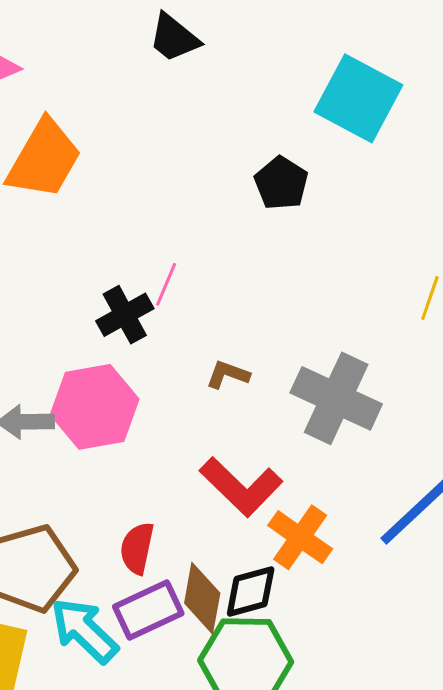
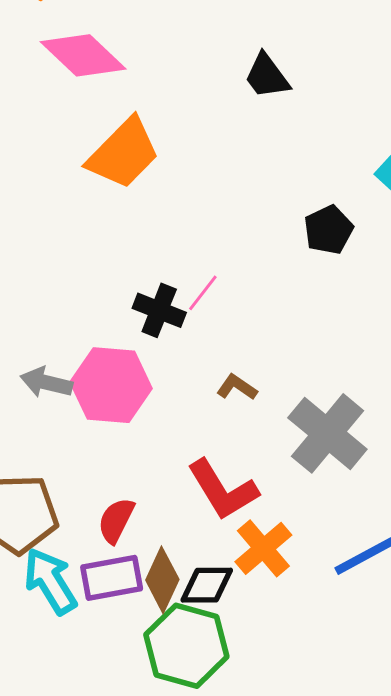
black cross: (125, 315) -> (159, 310), turned 36

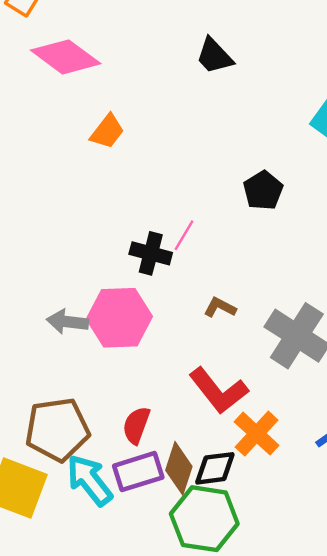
orange trapezoid: (123, 153) -> (107, 131), size x0.6
black pentagon: (329, 230) -> (263, 190), moved

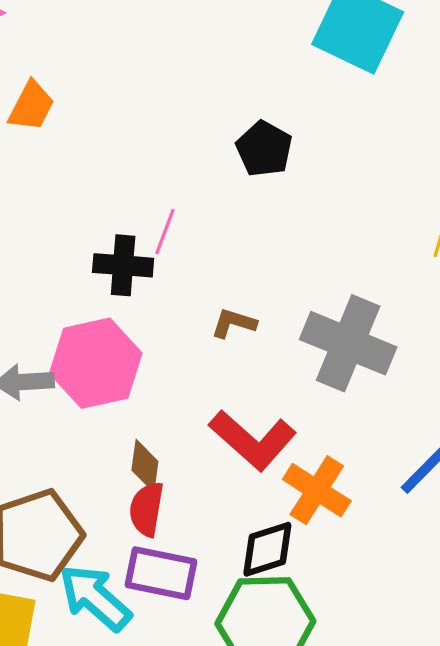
brown diamond: (179, 468) -> (145, 466), moved, size x0.7
purple rectangle: (138, 472) -> (161, 573), turned 39

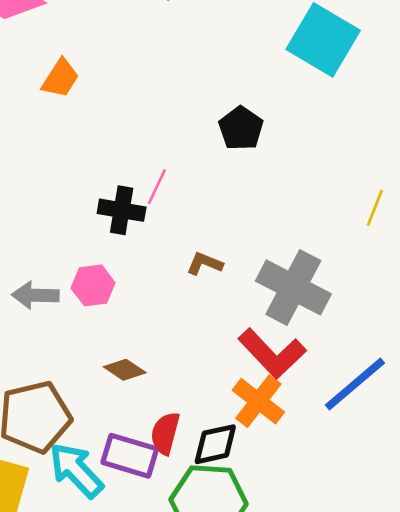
pink hexagon: (96, 363) -> (93, 285), size x0.6
red L-shape: (253, 440) -> (272, 353), moved
brown diamond: (145, 466) -> (125, 370), turned -69
red semicircle: (147, 509) -> (165, 433), moved

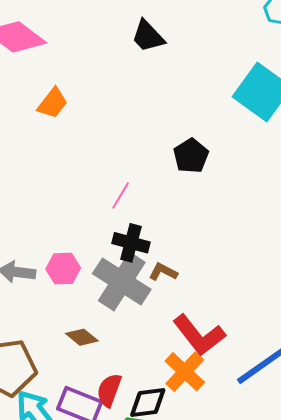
black cross: (122, 210) -> (131, 243), moved
brown L-shape: (205, 264) -> (163, 272), moved
gray cross: (293, 287) -> (122, 282), moved

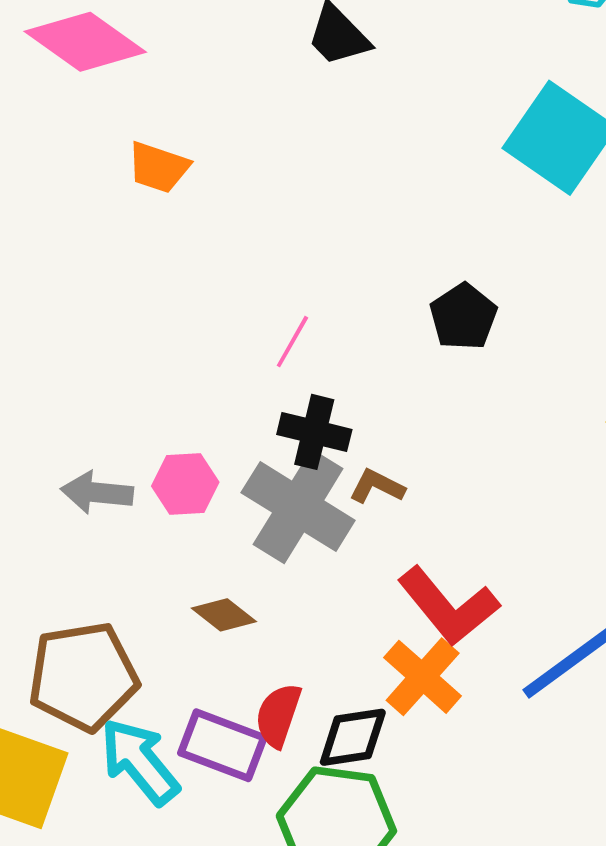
orange trapezoid: (53, 103) -> (158, 167), turned 72
black pentagon: (191, 156) -> (463, 317), moved

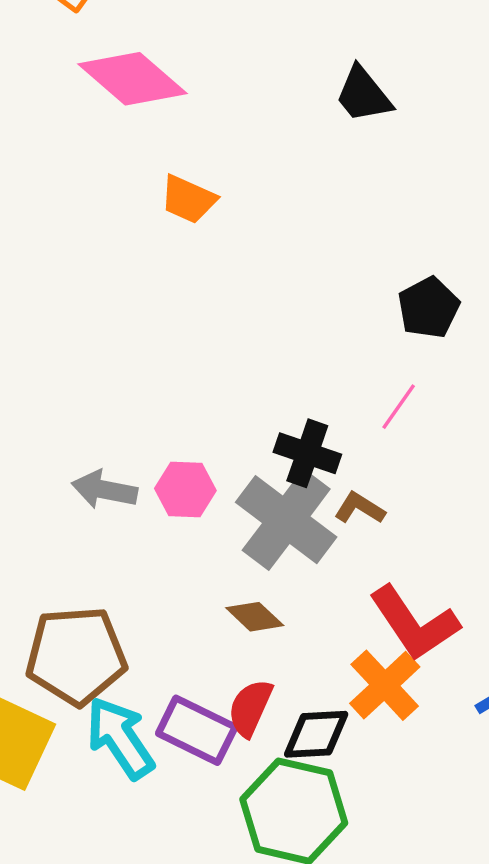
black pentagon: (463, 317) -> (429, 308), moved
pink line: (292, 342) -> (399, 407), moved
brown diamond: (224, 615) -> (255, 617), moved

